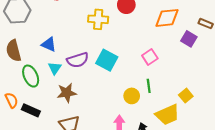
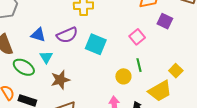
purple square: (189, 39) -> (165, 21), moved
purple semicircle: (78, 60) -> (67, 35), moved
green ellipse: (31, 76) -> (24, 67), turned -30

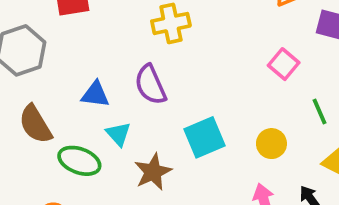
purple semicircle: (67, 35) -> (150, 85), turned 100
cyan square: (96, 44) -> (204, 137), moved, turned -35
green line: (139, 65) -> (319, 112), moved

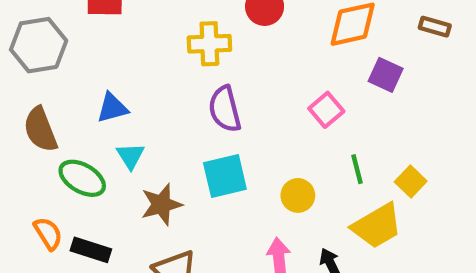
purple semicircle: (150, 85) -> (225, 109), moved
blue triangle: (95, 94) -> (112, 108), turned -32

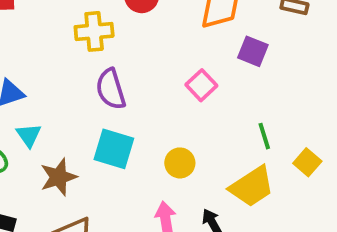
green line: (357, 169) -> (264, 136), moved
cyan square: (225, 176) -> (114, 149), turned 33
yellow square: (411, 182) -> (307, 162), moved

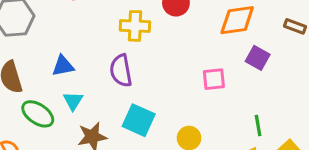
pink square: (201, 85) -> (214, 79), turned 30
purple semicircle: (111, 89) -> (121, 71), moved

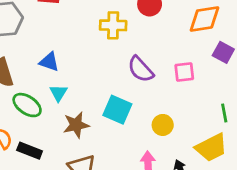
blue triangle: (63, 66) -> (49, 62), turned 30
purple semicircle: (121, 71) -> (141, 69), moved, turned -32

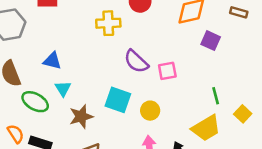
pink square: (184, 72) -> (167, 71), moved
yellow circle: (163, 125) -> (150, 111), moved

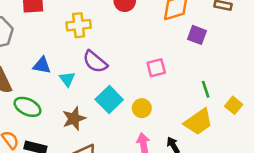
yellow cross: (108, 23) -> (79, 25), moved
purple semicircle: (136, 61) -> (95, 62), moved
cyan triangle: (63, 89) -> (67, 79), moved
cyan square: (118, 100) -> (109, 100), turned 30

